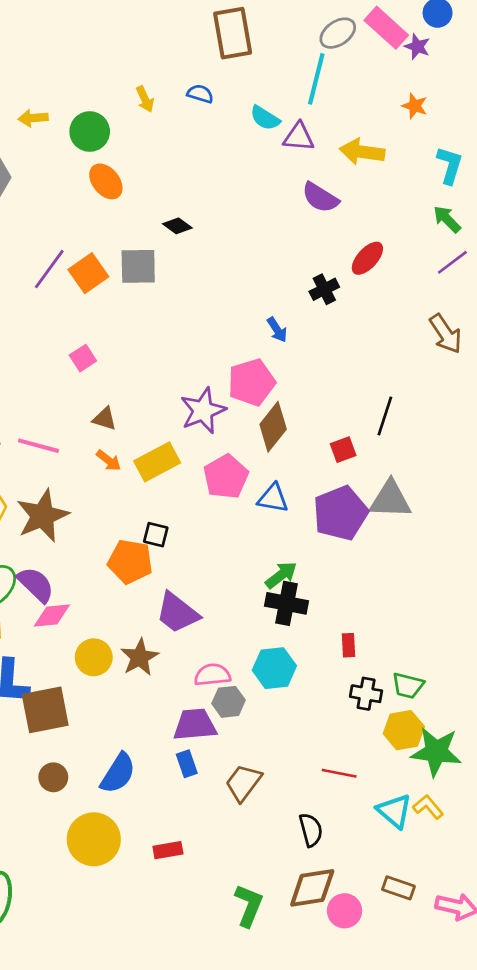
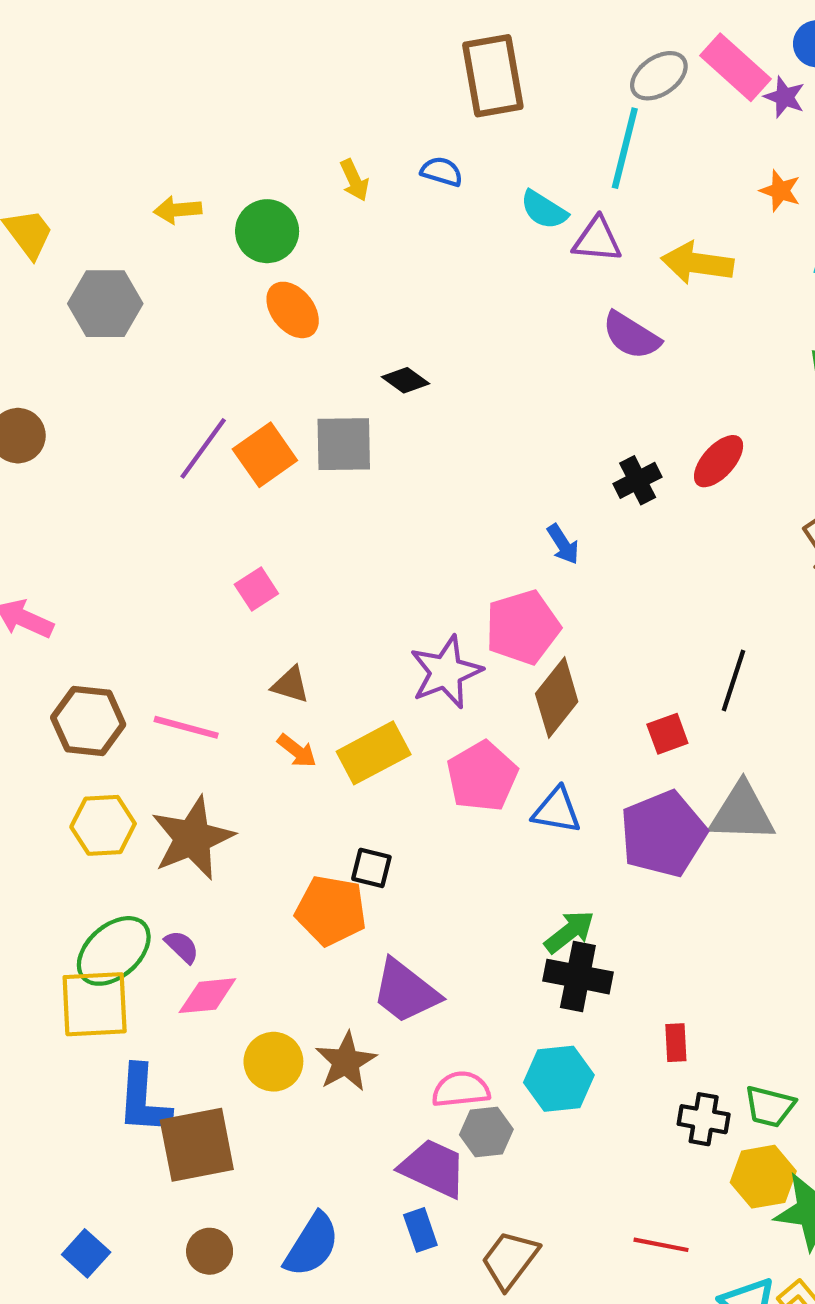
red ellipse: (367, 258) -> (719, 461), moved
purple semicircle: (36, 585) -> (182, 947), size x0.6
purple trapezoid: (195, 725) -> (433, 1168), turned 30

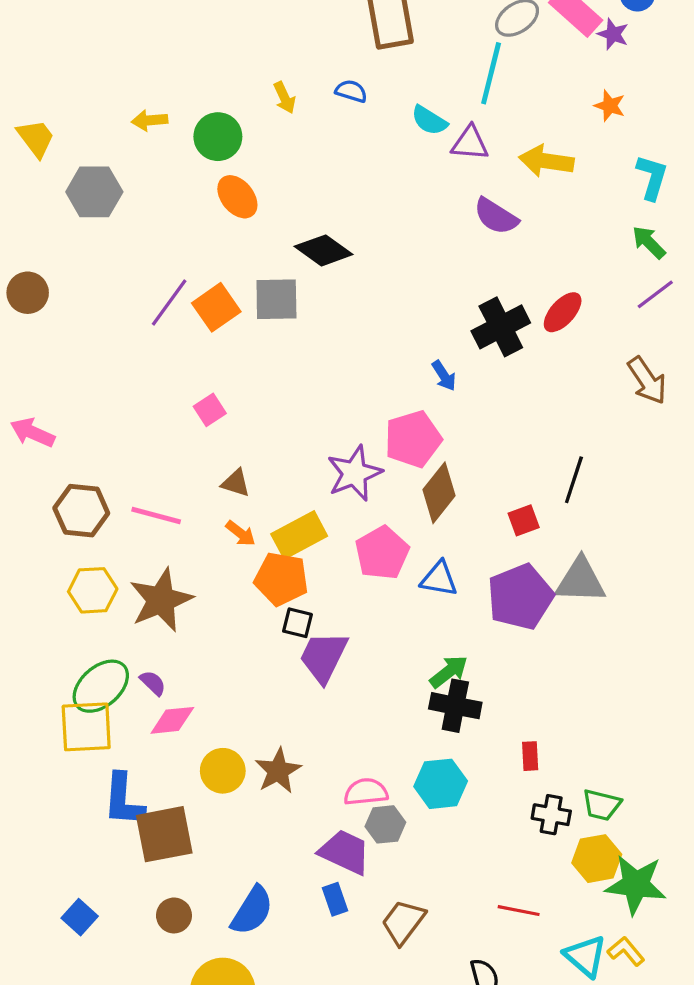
black diamond: (405, 380) -> (324, 250), size x1.6
black cross: (638, 480) -> (501, 327), size x1.6
orange pentagon: (331, 911) -> (281, 579), moved
purple trapezoid: (405, 991) -> (324, 657), moved, turned 78

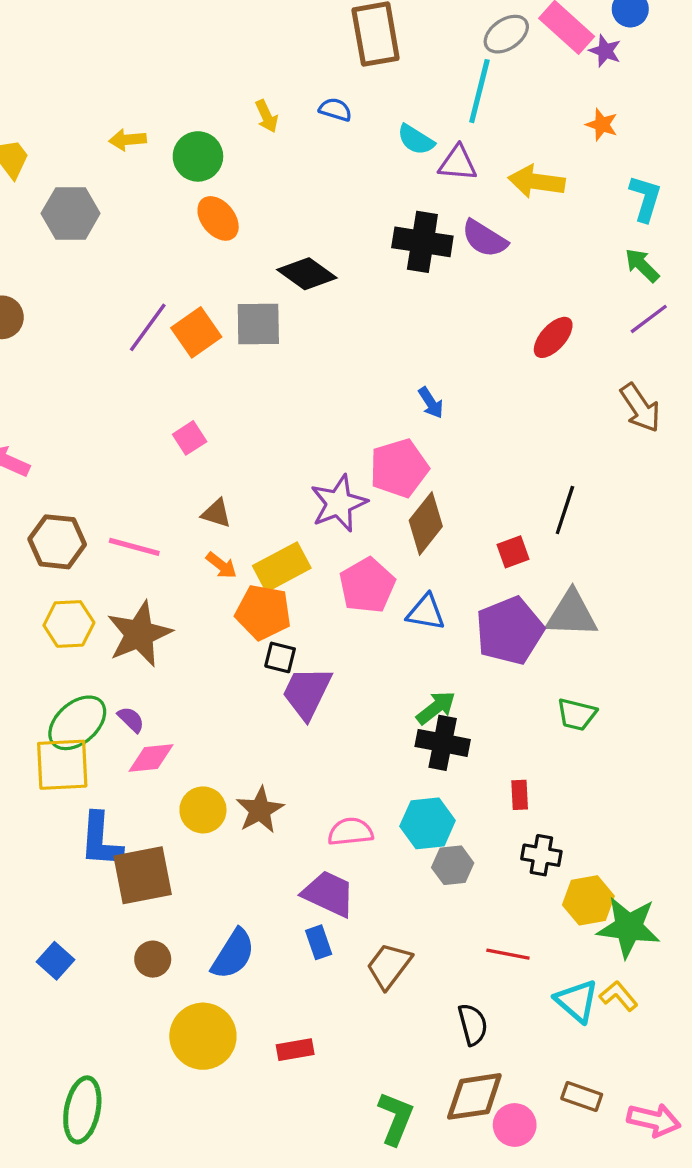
black cross: (501, 327) -> (422, 242), moved, turned 36
green trapezoid: (602, 805) -> (577, 714), moved
gray hexagon: (385, 824) -> (453, 865), moved

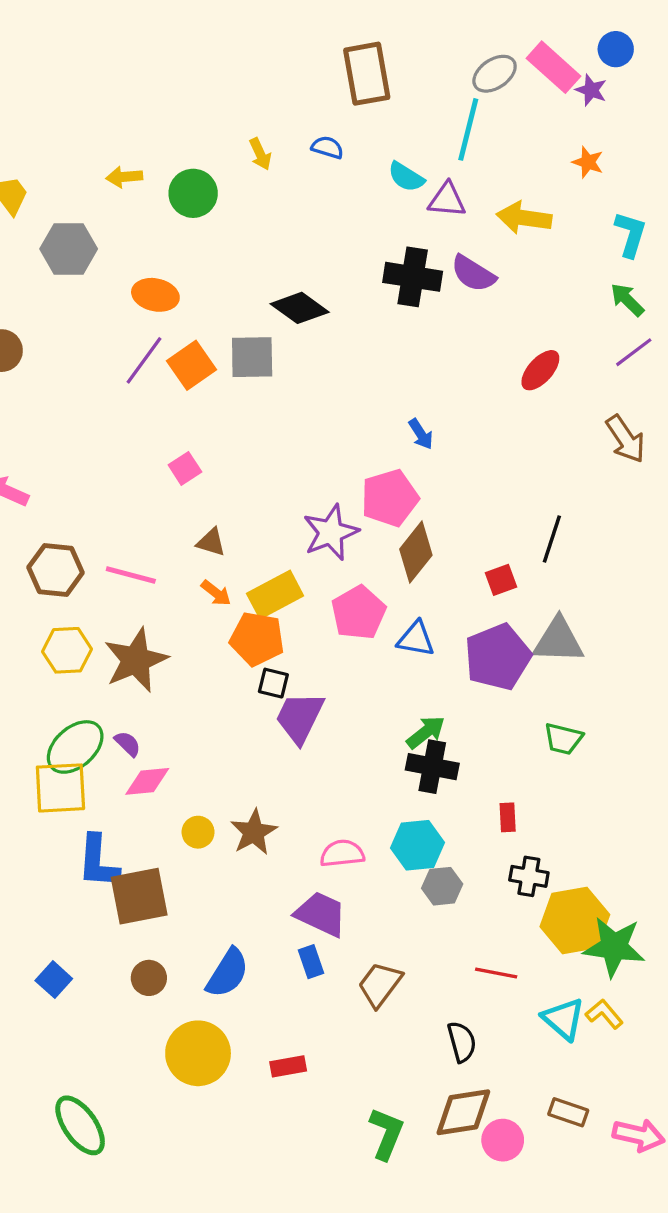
orange ellipse: (218, 218) -> (155, 295), moved, turned -39
yellow circle: (203, 810) -> (198, 832), size x0.7
yellow hexagon: (588, 900) -> (575, 921), size x1.4
green ellipse: (82, 1110) -> (80, 1125), turned -46

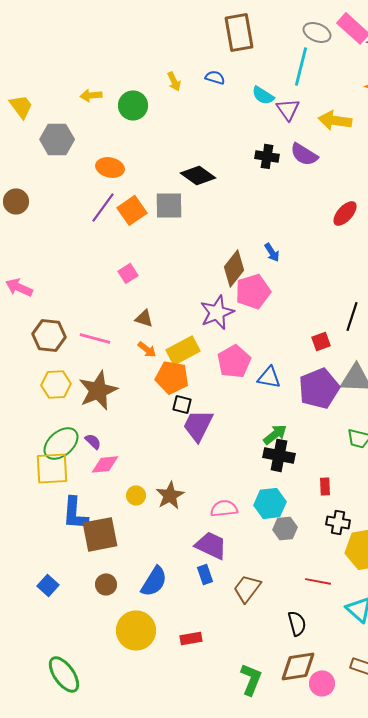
gray ellipse: (495, 74) -> (317, 32), turned 56
purple triangle: (447, 200) -> (288, 109), turned 50
black cross: (413, 277) -> (267, 156), size x0.7
brown diamond: (416, 552) -> (234, 268), moved

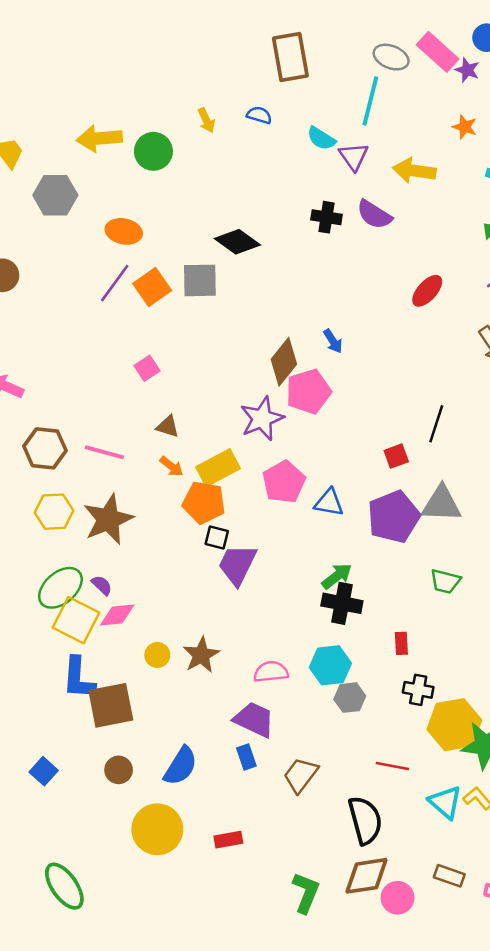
yellow arrow: (91, 95) -> (99, 138), size x1.6
yellow square: (52, 468) -> (76, 620), moved, turned 30
black semicircle: (297, 623) -> (365, 820), size x1.5

